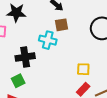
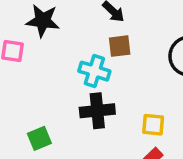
black cross: (25, 57) -> (97, 111), moved

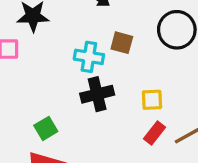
brown square: (120, 46) -> (122, 43), moved, turned 30

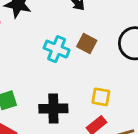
black cross: (97, 94) -> (53, 109), moved

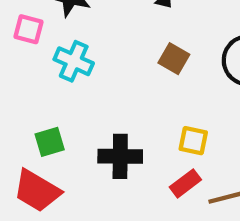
cyan cross: (57, 49) -> (74, 61), moved

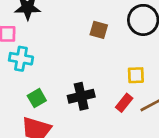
cyan cross: (74, 61) -> (21, 59), moved
yellow square: (193, 141) -> (136, 75), moved

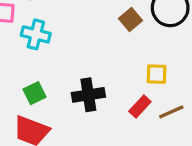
brown square: (99, 30) -> (130, 19), moved, turned 30
cyan cross: (21, 59) -> (36, 34), moved

